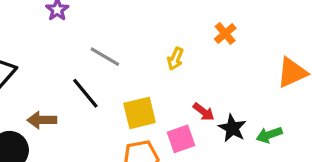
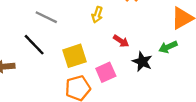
red arrow: (204, 112) -> (121, 41), moved
green arrow: (269, 135) -> (168, 47), moved

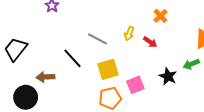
gray line: (46, 17) -> (98, 39), moved
red arrow: (121, 41) -> (150, 42), moved

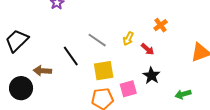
green arrow: (191, 64) -> (183, 94), moved
black star: (168, 76) -> (151, 76), moved

